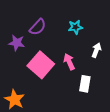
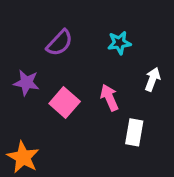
purple star: (17, 43) -> (26, 83), moved
pink square: (41, 65) -> (65, 103), size x0.7

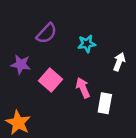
cyan star: (119, 43) -> (87, 44), moved
pink arrow: (109, 98) -> (83, 88), moved

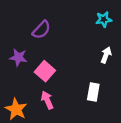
cyan star: (87, 44) -> (104, 19), moved
pink arrow: (83, 88) -> (47, 100), moved

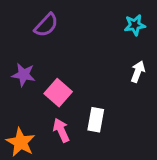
purple semicircle: (41, 30) -> (46, 25), moved
white rectangle: (93, 92) -> (96, 120), moved

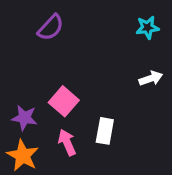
white arrow: (138, 72) -> (151, 78), turned 50
purple star: (24, 75) -> (24, 118), moved

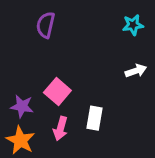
purple semicircle: (51, 27) -> (46, 25), turned 150
pink arrow: (67, 142) -> (60, 129), turned -140

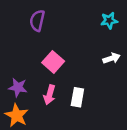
pink square: (57, 92) -> (53, 62), moved
pink arrow: (60, 129) -> (49, 95), moved

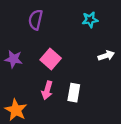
cyan star: (109, 21) -> (90, 20), moved
purple star: (18, 87) -> (14, 59), moved

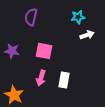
white arrow: (106, 56) -> (87, 35), moved
pink square: (51, 59) -> (44, 51), turned -30

